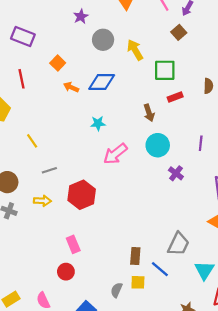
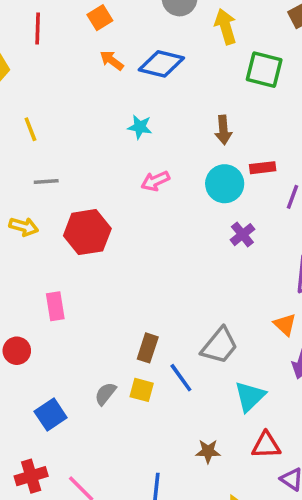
red rectangle: (175, 97) -> (263, 168), moved
pink arrow: (115, 154) -> (155, 181), size x0.7
red circle: (66, 272) -> (17, 351), moved

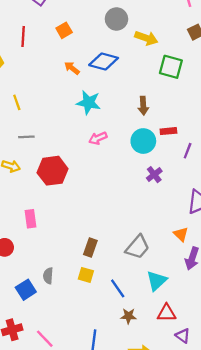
yellow arrow: (226, 27) -> (146, 38), turned 125
orange arrow: (112, 60) -> (72, 68), moved
cyan star: (140, 127) -> (89, 103), size x1.5
blue line: (181, 378) -> (118, 288), moved
gray semicircle: (105, 394) -> (48, 276), moved, turned -35

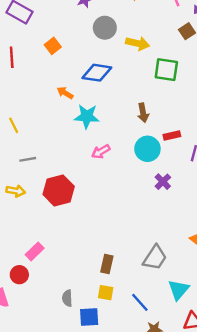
orange arrow: (72, 68) -> (65, 93), moved
pink rectangle: (31, 219) -> (35, 251), moved, turned 60
blue square: (26, 290) -> (89, 317), moved, turned 36

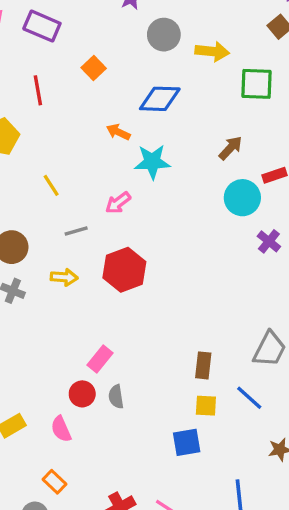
brown arrow: (143, 113) -> (231, 148), turned -120
pink arrow: (101, 152) -> (118, 203), moved
gray semicircle: (67, 298) -> (116, 397), moved
blue line: (140, 302) -> (249, 398), moved

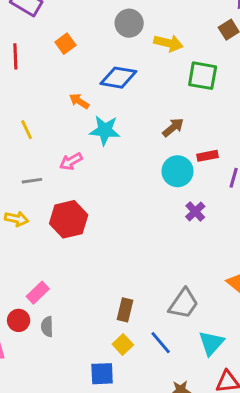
yellow line: (51, 185) -> (27, 130), moved
yellow square: (206, 406) -> (123, 345), turned 36

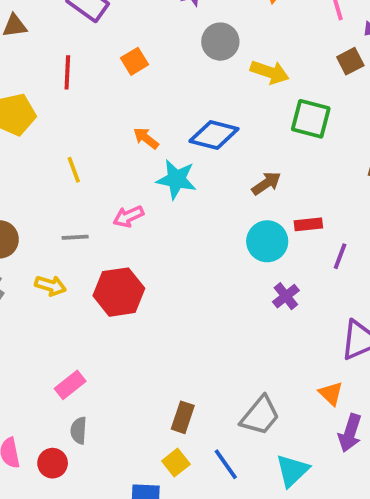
blue diamond: (118, 78) -> (214, 135), moved
red circle: (19, 320) -> (53, 463), moved

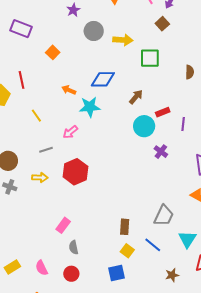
red line: (67, 72) -> (21, 80), moved
red circle: (53, 463) -> (71, 274), moved

